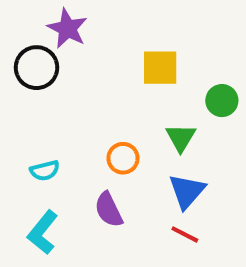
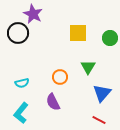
green circle: (222, 101) -> (110, 38), moved
blue triangle: (187, 191) -> (102, 93), moved
red line: (185, 234) -> (99, 120), moved

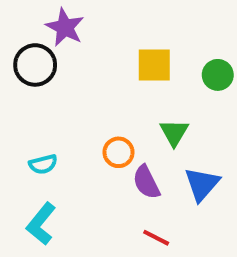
purple semicircle: (53, 102) -> (146, 182), moved
red line: (99, 120) -> (156, 238), moved

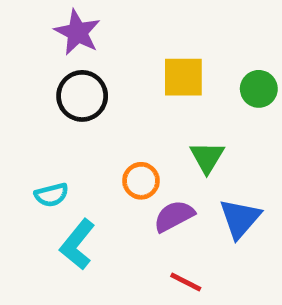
black circle: (35, 65) -> (82, 96), moved
purple semicircle: (146, 182) -> (174, 216), turned 88
cyan L-shape: (41, 224) -> (77, 244), moved

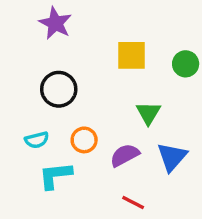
black circle: (82, 96) -> (59, 89), moved
orange circle: (141, 181) -> (84, 140), moved
cyan L-shape: (77, 244) -> (55, 175), turned 45

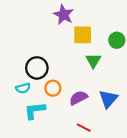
purple star: (55, 23) -> (64, 15), moved
black circle: (59, 89) -> (37, 68), moved
green triangle: (148, 113) -> (93, 60), moved

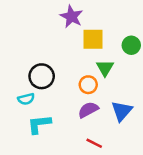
orange circle: (53, 88) -> (88, 85), moved

